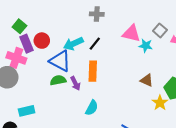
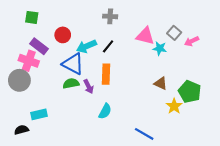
green square: (19, 26) -> (32, 17), moved, turned -32
red circle: (42, 41) -> (63, 35), moved
purple rectangle: (27, 44) -> (39, 46), turned -30

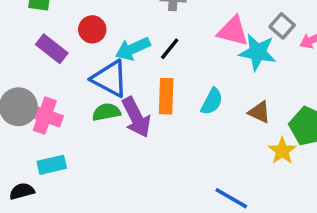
cyan star: (160, 48) -> (258, 52), size x1.5
pink cross: (29, 61) -> (45, 116), moved
purple arrow: (88, 87) -> (136, 117), size x1.6
cyan semicircle: (105, 111) -> (212, 101), moved

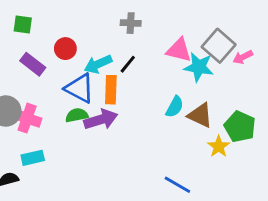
gray square: (282, 26) -> (219, 46), size x1.6
orange rectangle: (166, 96) -> (111, 90), moved
cyan semicircle: (212, 101) -> (175, 107), moved
brown triangle: (259, 112) -> (200, 115), size x1.4
purple arrow: (136, 117) -> (101, 120), turned -80

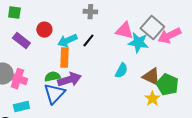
pink arrow: (243, 57) -> (169, 36), size x1.6
blue triangle: (80, 88) -> (54, 94), moved, turned 45
orange rectangle: (111, 90) -> (64, 58), moved
brown triangle: (200, 115) -> (151, 77), moved

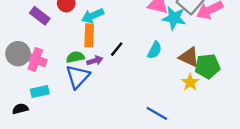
black line: (88, 41) -> (117, 49), moved
purple arrow: (69, 80) -> (95, 61), size x0.6
green pentagon: (167, 85) -> (207, 66), turned -30

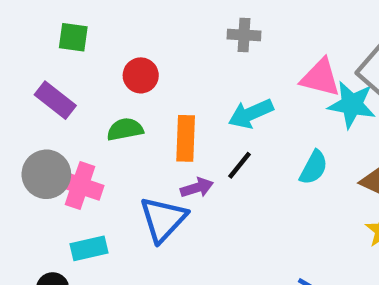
purple rectangle: (40, 16) -> (55, 100), moved
cyan arrow: (93, 16) -> (251, 114), moved
green semicircle: (75, 57) -> (125, 129), moved

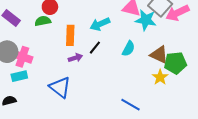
green semicircle: (125, 129) -> (43, 21), moved
blue triangle: (163, 219) -> (60, 87), moved, turned -35
cyan rectangle: (89, 248) -> (19, 76), moved

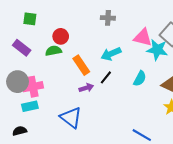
orange rectangle: (70, 35) -> (81, 65), turned -36
pink cross: (22, 57) -> (33, 87), turned -30

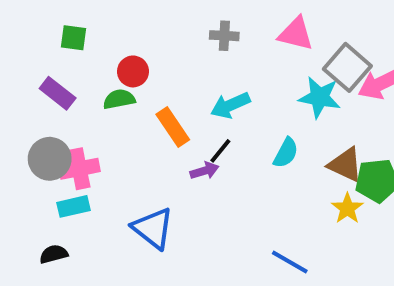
pink triangle: (143, 37) -> (296, 34), moved
purple arrow: (86, 88) -> (204, 171), moved

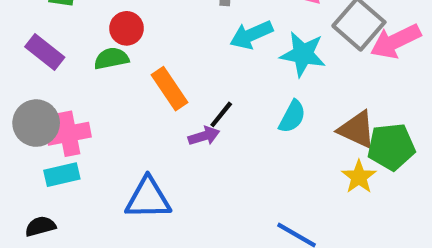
cyan star: (320, 97) -> (303, 54), moved
cyan arrow: (230, 105) -> (251, 35), moved
blue triangle: (153, 228) -> (148, 198), turned -39

